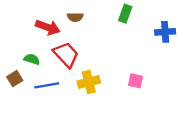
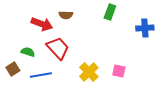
yellow cross: (89, 82) -> (89, 72), moved, turned -30

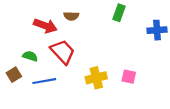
yellow cross: (89, 72) -> (96, 78), turned 30

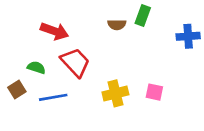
brown semicircle: (71, 16) -> (117, 25), moved

